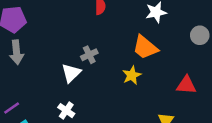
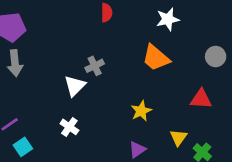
gray circle: (200, 35) -> (216, 56), moved
yellow star: (132, 75) -> (141, 111), moved

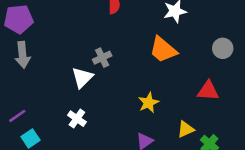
yellow triangle: (178, 138) -> (186, 129), turned 30

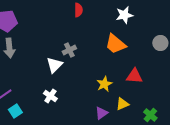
red triangle: (208, 91) -> (134, 76), moved
yellow triangle: (186, 129) -> (122, 104), moved

